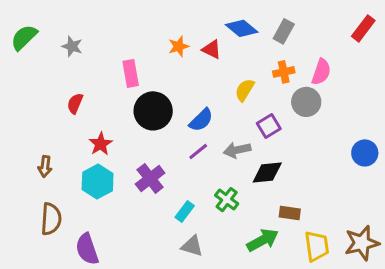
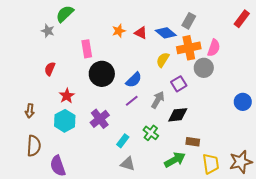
blue diamond: (242, 28) -> (166, 33), moved
green semicircle: (24, 37) -> (65, 14), moved
orange cross: (284, 72) -> (189, 48), size x1.6
gray arrow: (237, 150) -> (158, 100), turned 132

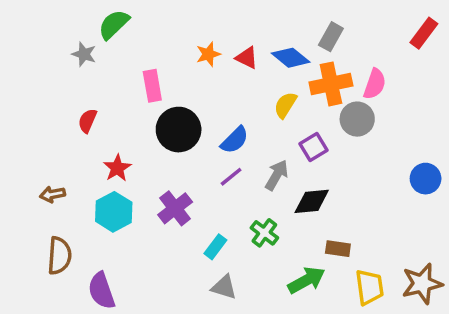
brown arrow: (30, 111) -> (52, 194), turned 72

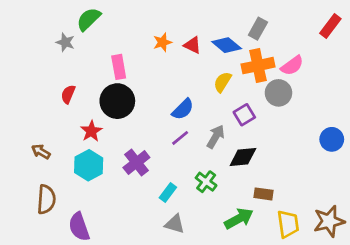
pink semicircle: (375, 84) -> (292, 66), turned 35
black circle: (179, 130) -> (117, 101), moved
brown arrow: (52, 194) -> (41, 152), turned 42

